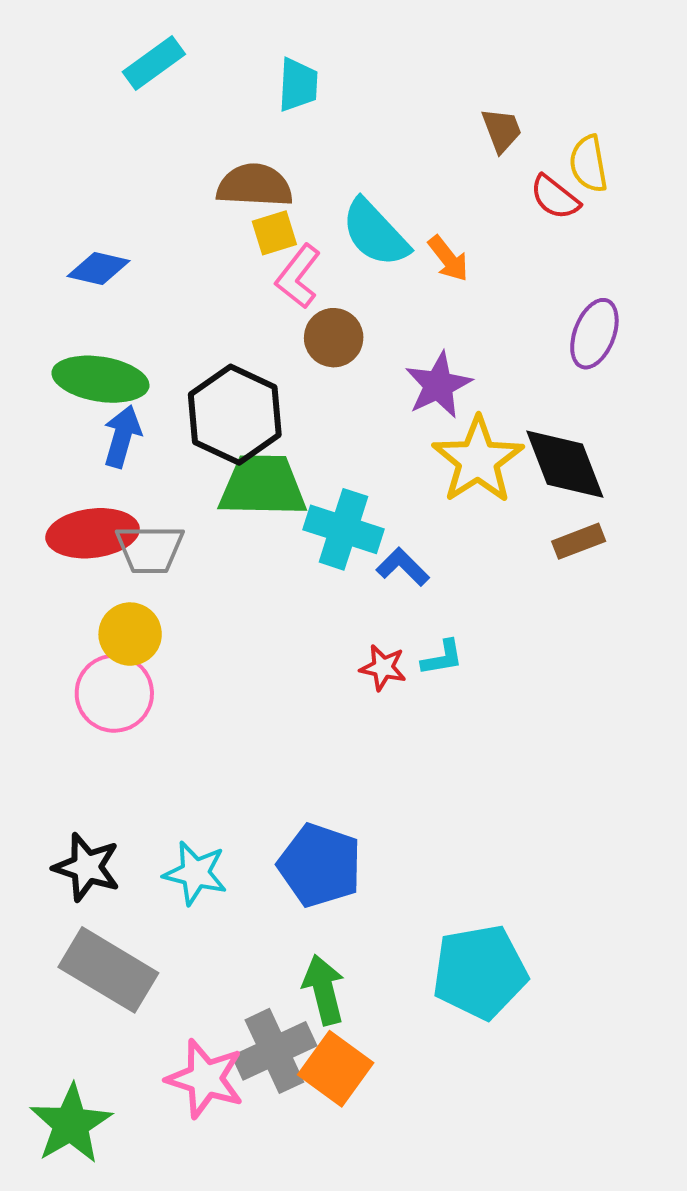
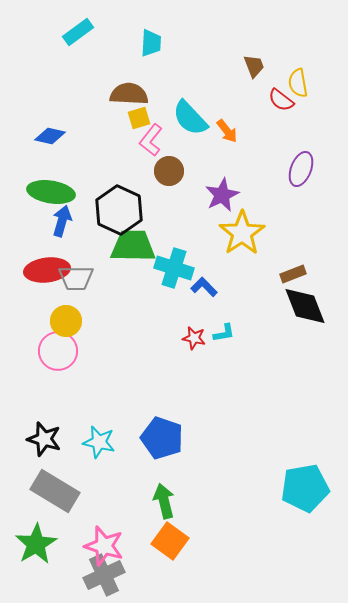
black diamond: (565, 464) -> (305, 306), moved
cyan pentagon: (480, 972) -> (305, 488), moved
gray cross: (274, 1051) -> (104, 575), moved
green star: (71, 1124) -> (36, 544), moved

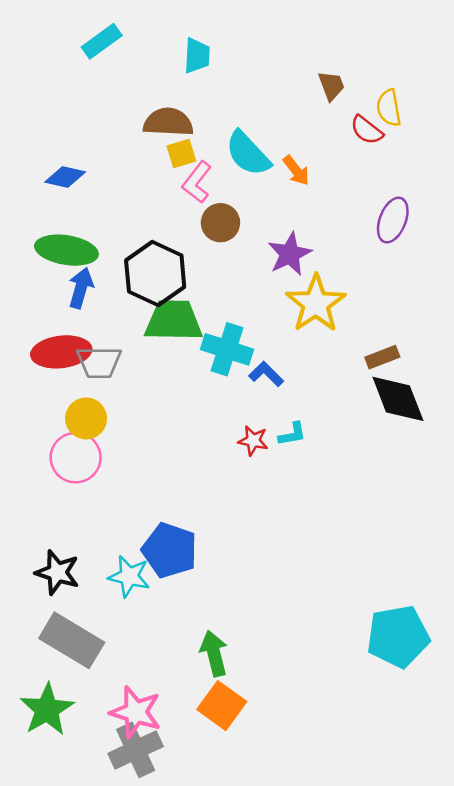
blue pentagon: (162, 438) -> (170, 550), moved

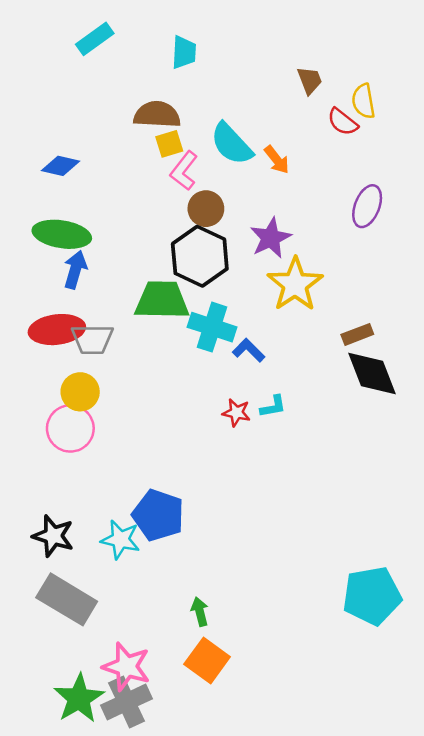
black hexagon: (155, 274) -> (200, 256), moved
green arrow: (214, 653) -> (200, 612), size x0.7
green star: (47, 709) -> (79, 698), moved

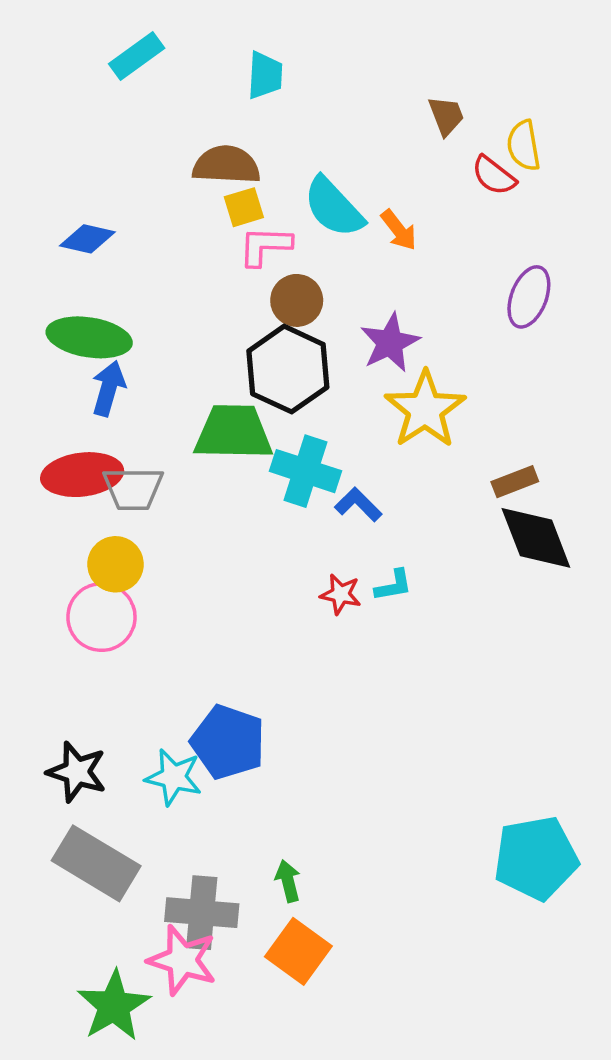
pink L-shape: (184, 171) -> (265, 246), turned 54
gray cross: (127, 702) -> (202, 913), moved, turned 30

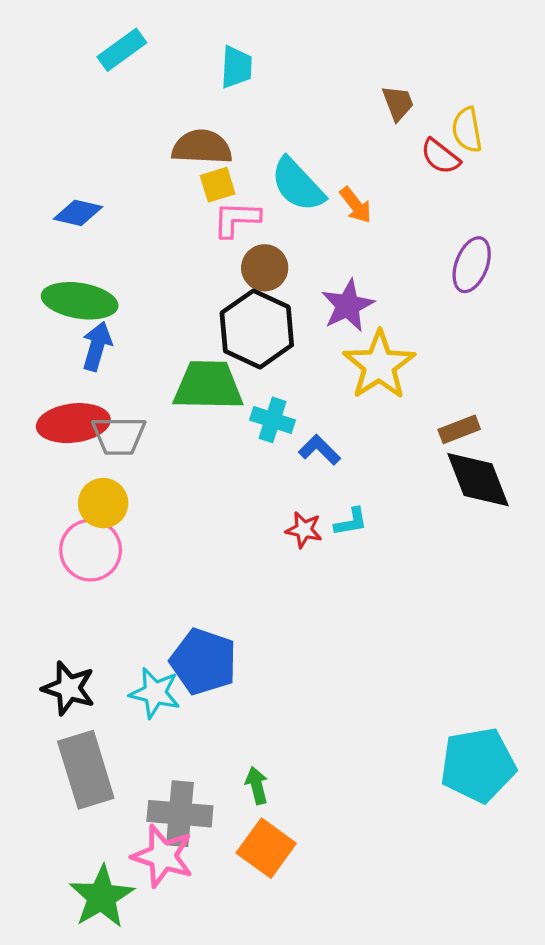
cyan cross: (306, 471) -> (272, 420), size x0.7
gray rectangle: (96, 863) -> (86, 770), turned 42

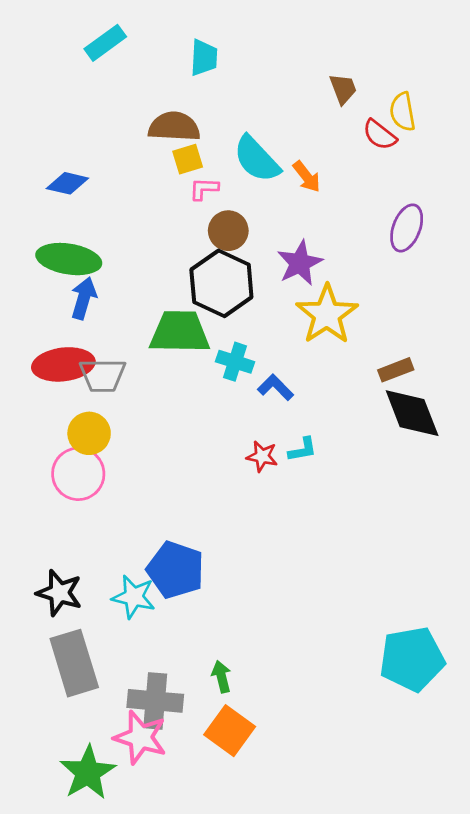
pink L-shape: (236, 219) -> (204, 189), size x0.7

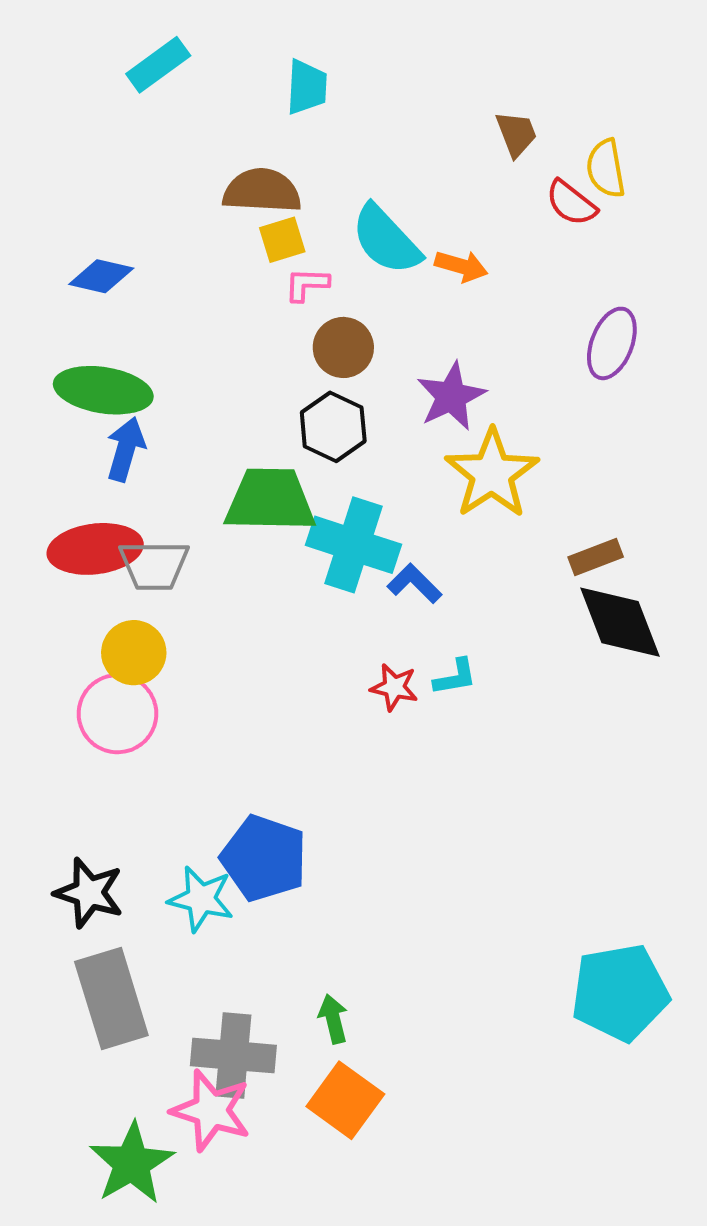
orange arrow: (307, 177) -> (461, 266), turned -36
black hexagon: (221, 283) -> (333, 427), size x0.7
cyan cross: (235, 362) -> (354, 545), size x1.6

